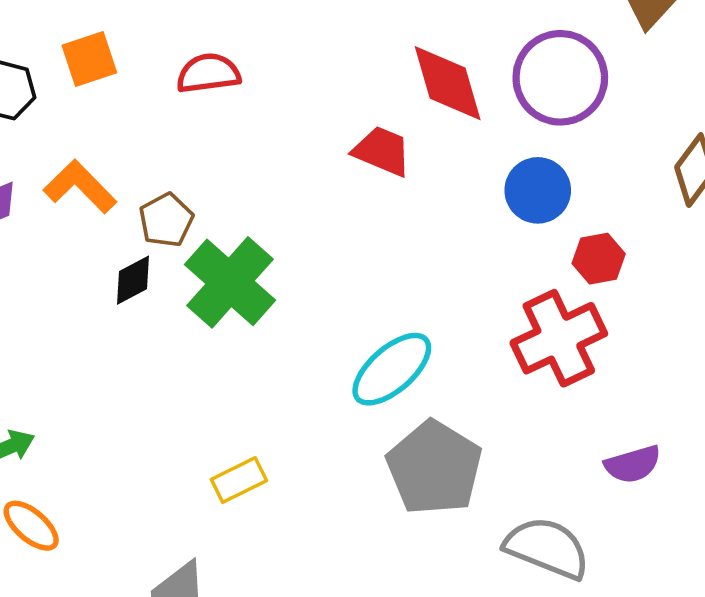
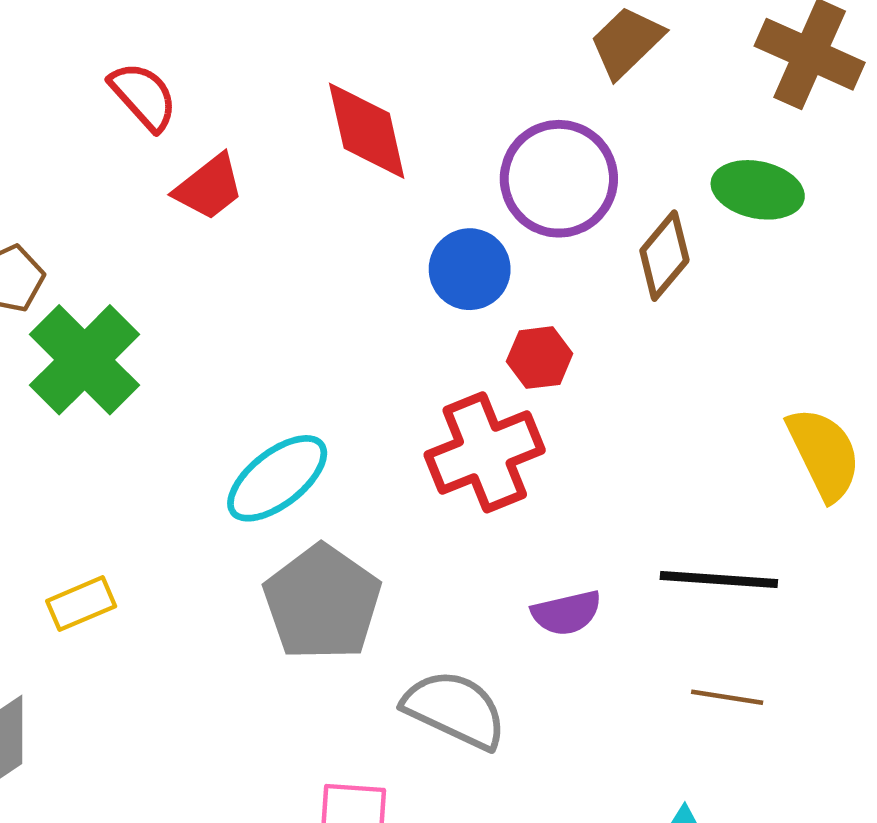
red semicircle: (208, 73) -> (143, 96), moved, turned 52
purple circle: (560, 78) -> (559, 179), moved
red trapezoid: (382, 151) -> (209, 187), moved, turned 116

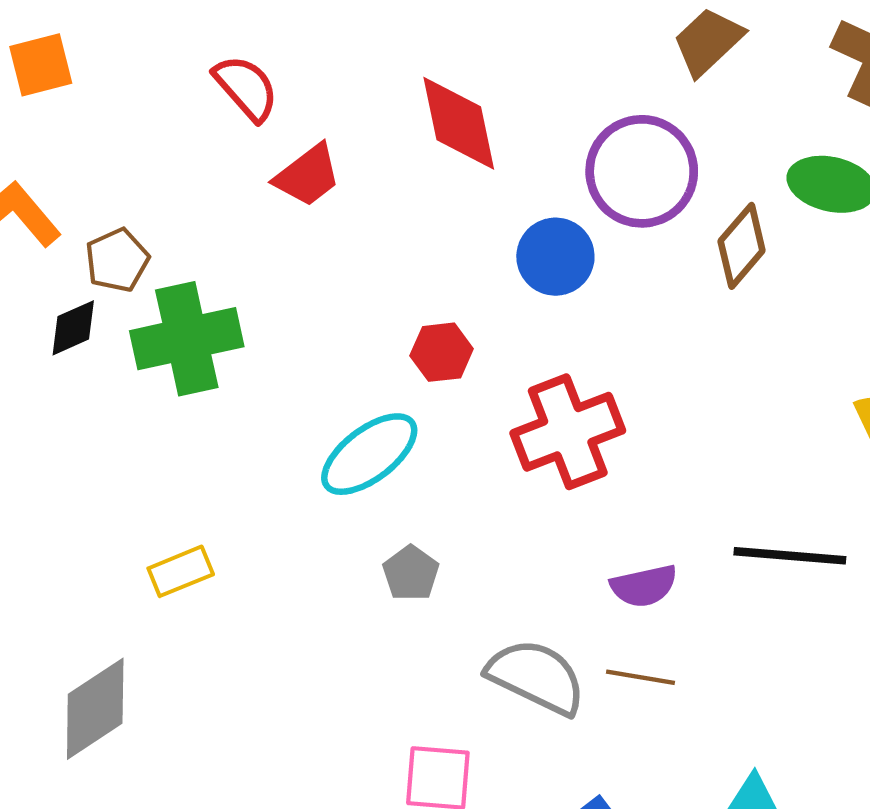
red hexagon: (540, 358) -> (442, 352), moved
green cross: (85, 360) -> (187, 339), turned 32
gray pentagon: (322, 603) -> (411, 573), size x0.5
brown line: (727, 697) -> (641, 677), moved

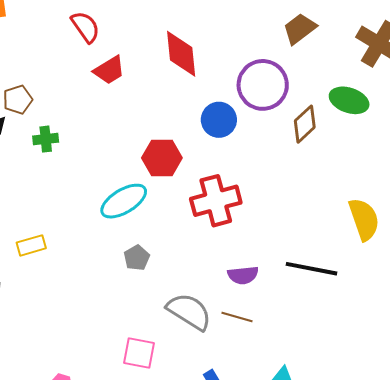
green cross: (187, 339) -> (46, 139), size x0.5
red hexagon: (442, 352) -> (162, 158), size x1.4

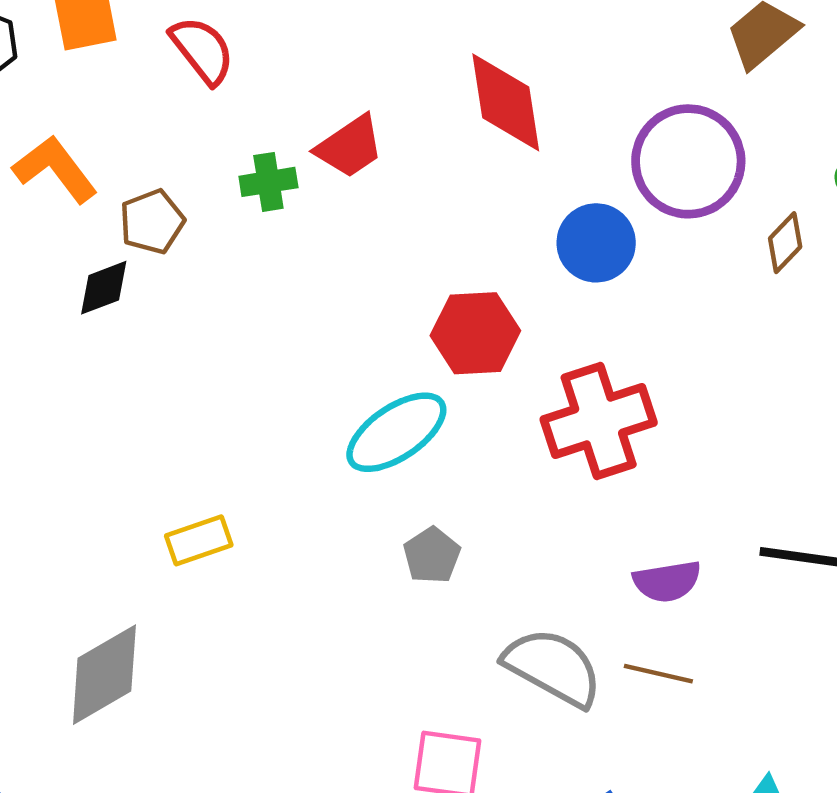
red semicircle: (85, 27) -> (202, 50), moved
brown diamond: (305, 124) -> (785, 243), size x0.7
green cross: (46, 139) -> (268, 182), moved

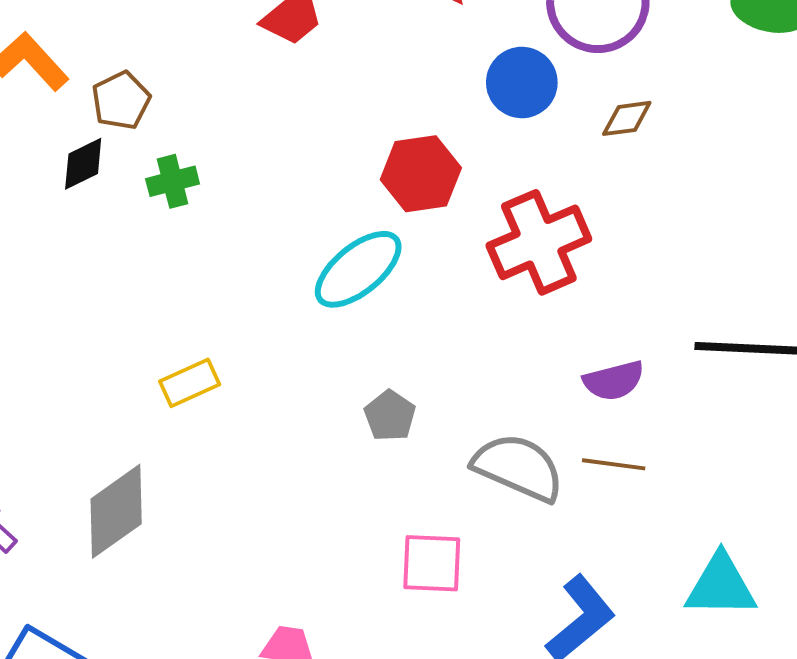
green cross: (268, 182) -> (173, 181), moved
brown diamond: (785, 243) -> (627, 118), moved, turned 44
gray pentagon: (432, 555) -> (390, 416), moved

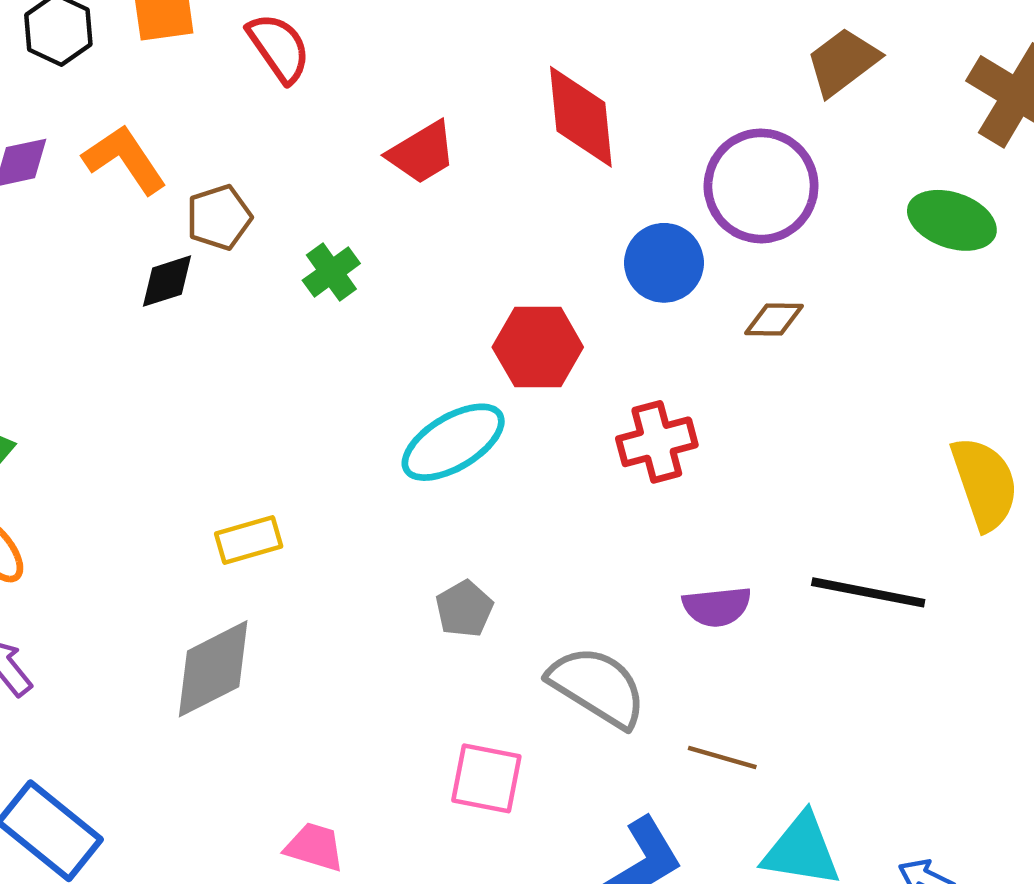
green cross: (173, 181) -> (331, 272), moved, turned -30
red cross: (539, 242) -> (657, 442), size x0.7
brown line: (614, 464) -> (722, 757), moved
gray diamond: (116, 511) -> (213, 669), moved

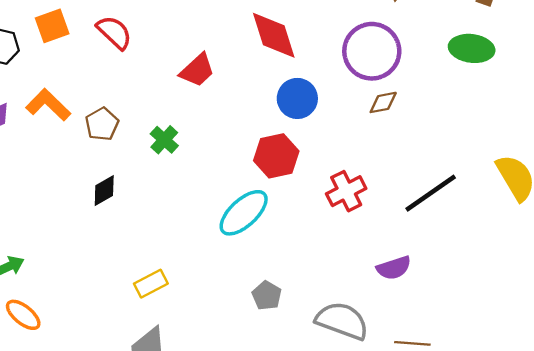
blue circle: (664, 263) -> (297, 98), moved
black diamond: (167, 281) -> (104, 191), moved
brown diamond: (774, 320) -> (383, 102), moved
black line: (868, 592) -> (431, 193), moved, turned -34

